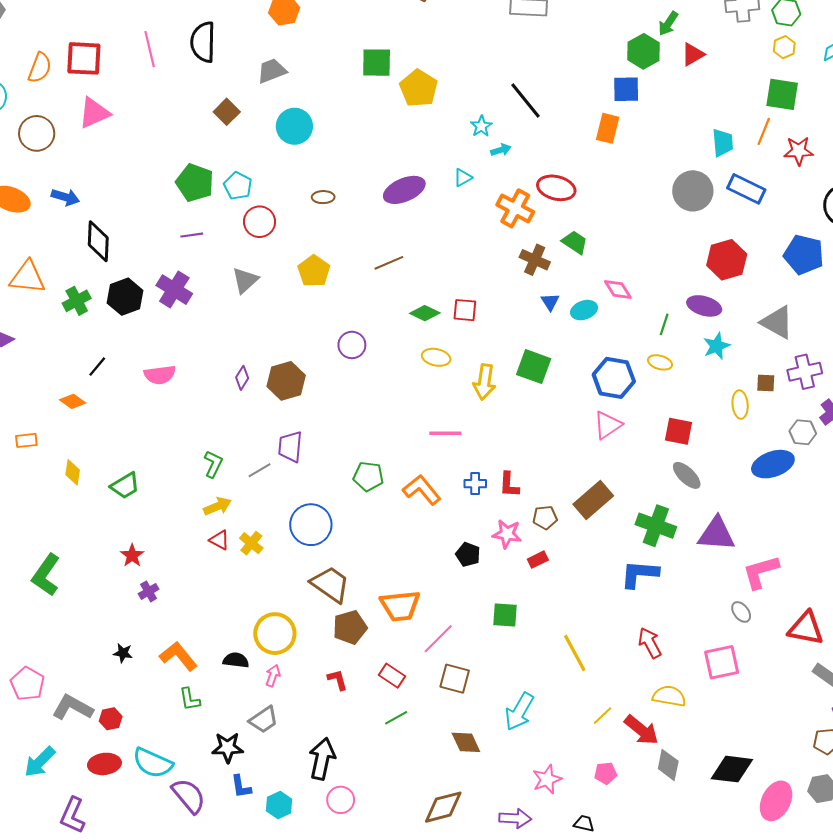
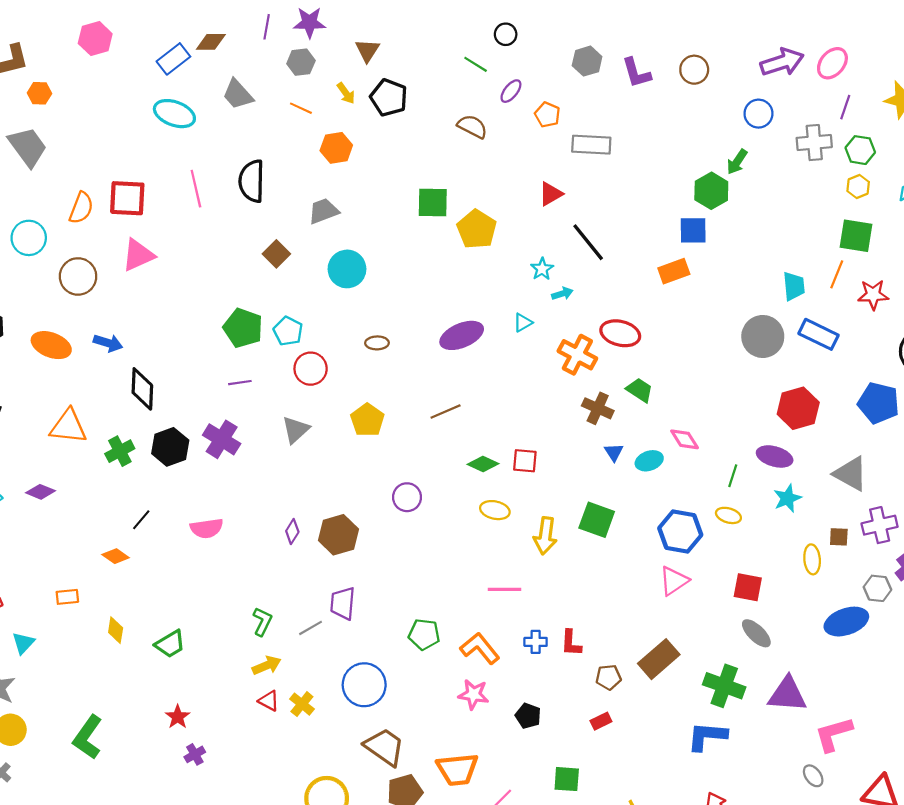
red triangle: (693, 54) -> (551, 194), moved
orange rectangle: (608, 128) -> (674, 271), turned 56
pink star: (507, 534) -> (473, 694), moved

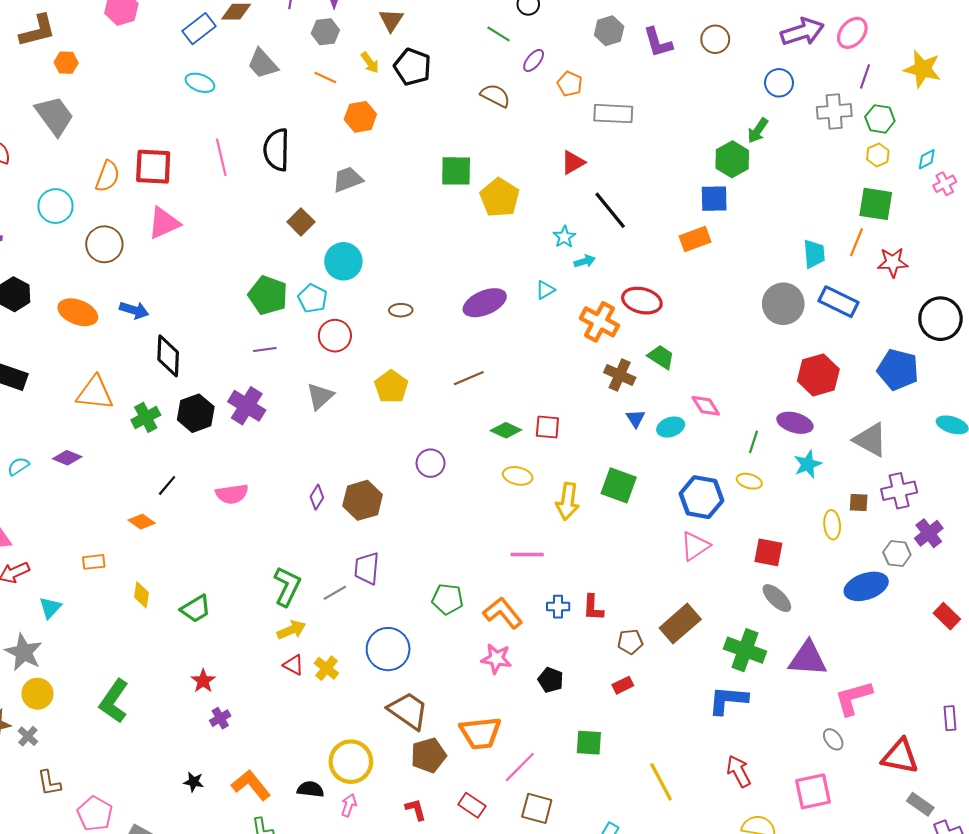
cyan ellipse: (174, 114) -> (200, 83), size x0.7
cyan circle: (347, 269) -> (343, 261), moved
green L-shape: (262, 622) -> (287, 586), size x1.4

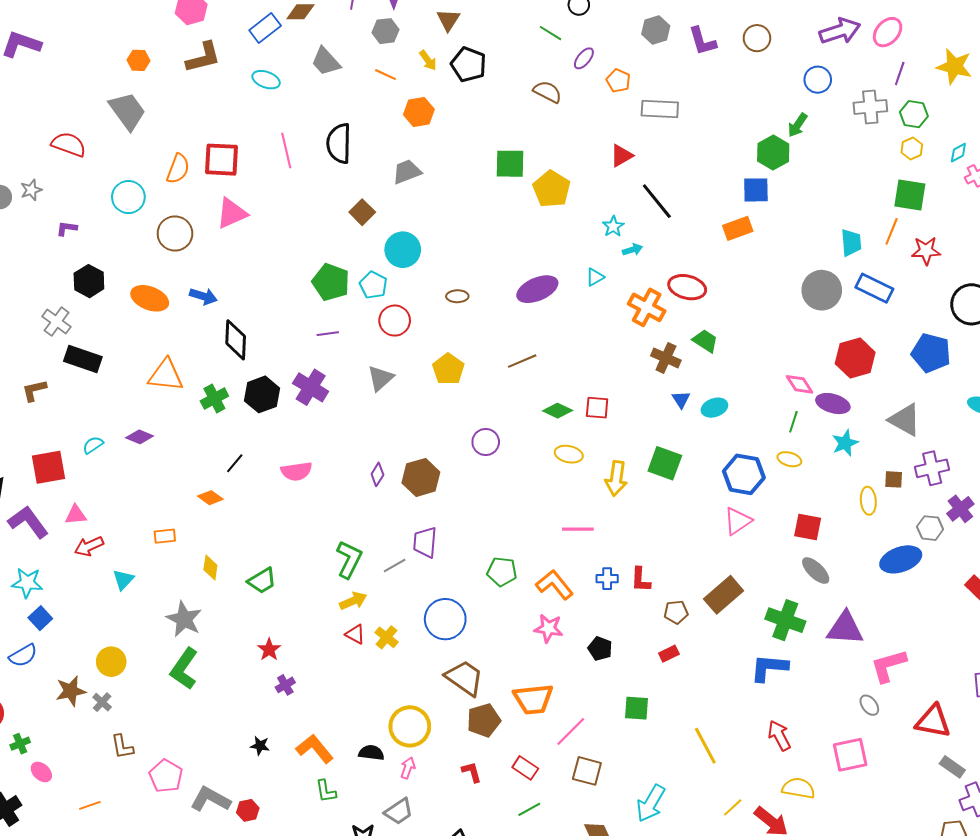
brown L-shape: (37, 31) -> (203, 57), moved
pink diamond: (706, 406) -> (799, 384), moved
gray star: (24, 652) -> (184, 619), moved

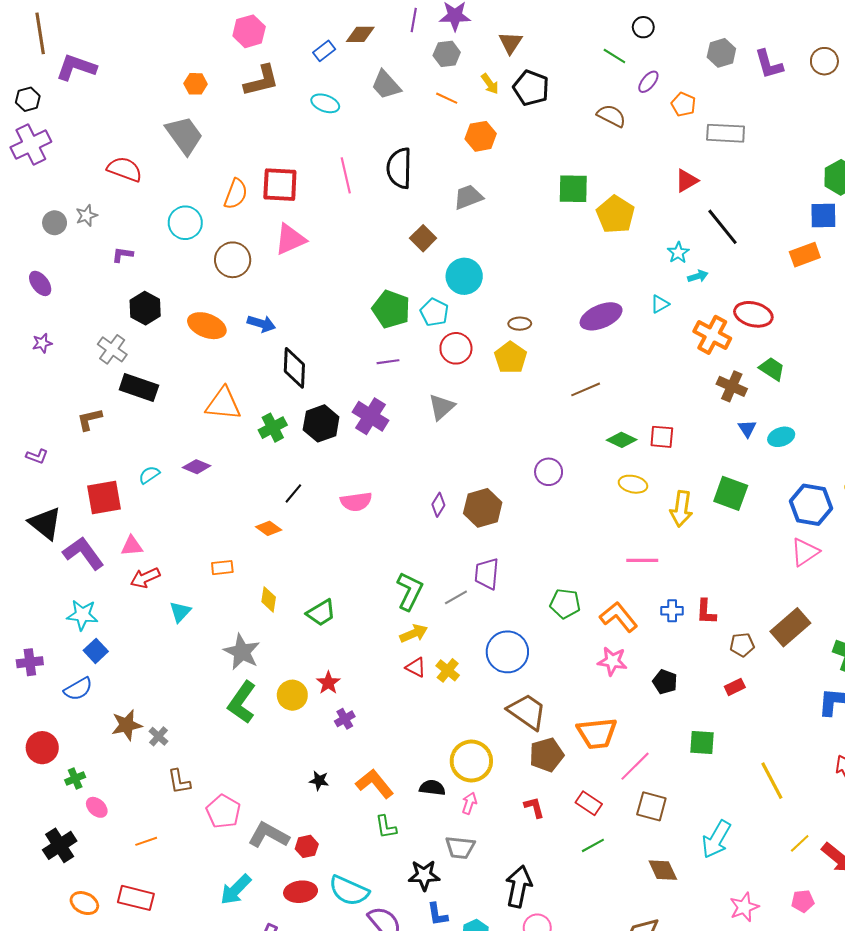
blue rectangle: (265, 28) -> (324, 51), size x0.7
yellow pentagon: (448, 369) -> (510, 358), moved
yellow circle: (111, 662) -> (292, 695), moved
gray trapezoid: (399, 811) -> (460, 847), turned 40

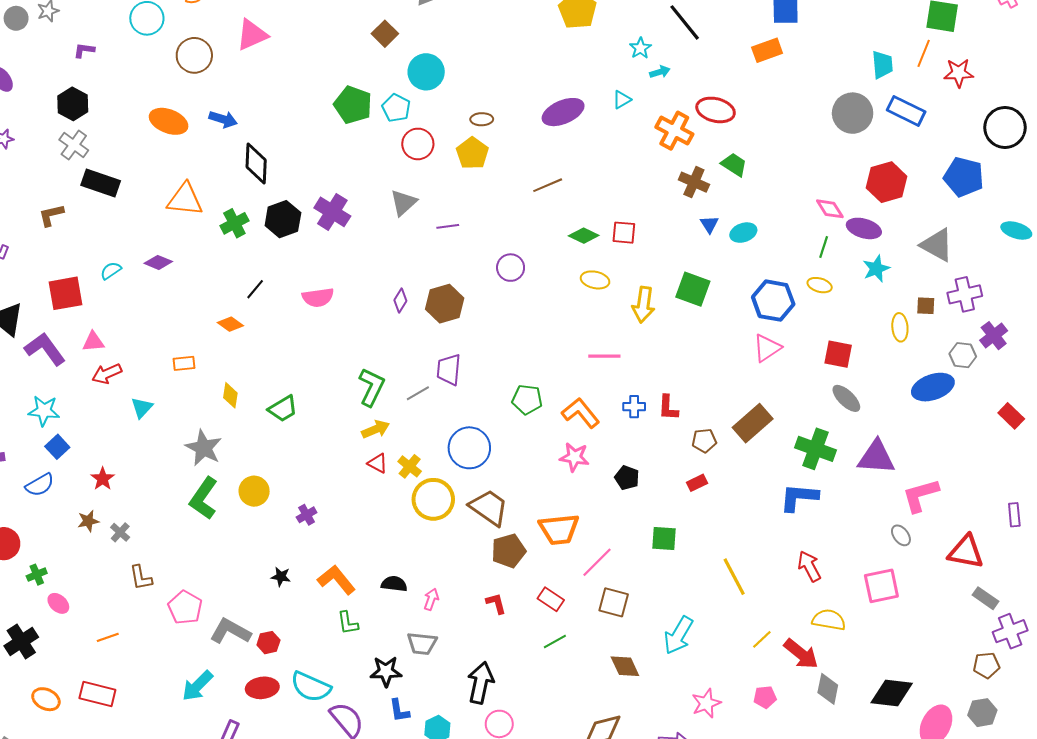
black hexagon: (145, 308) -> (73, 104), moved
purple line: (388, 362) -> (448, 226), moved
red star: (328, 683) -> (103, 479), moved
brown star: (127, 725) -> (88, 521), size x0.7
yellow circle: (471, 761) -> (433, 499), moved

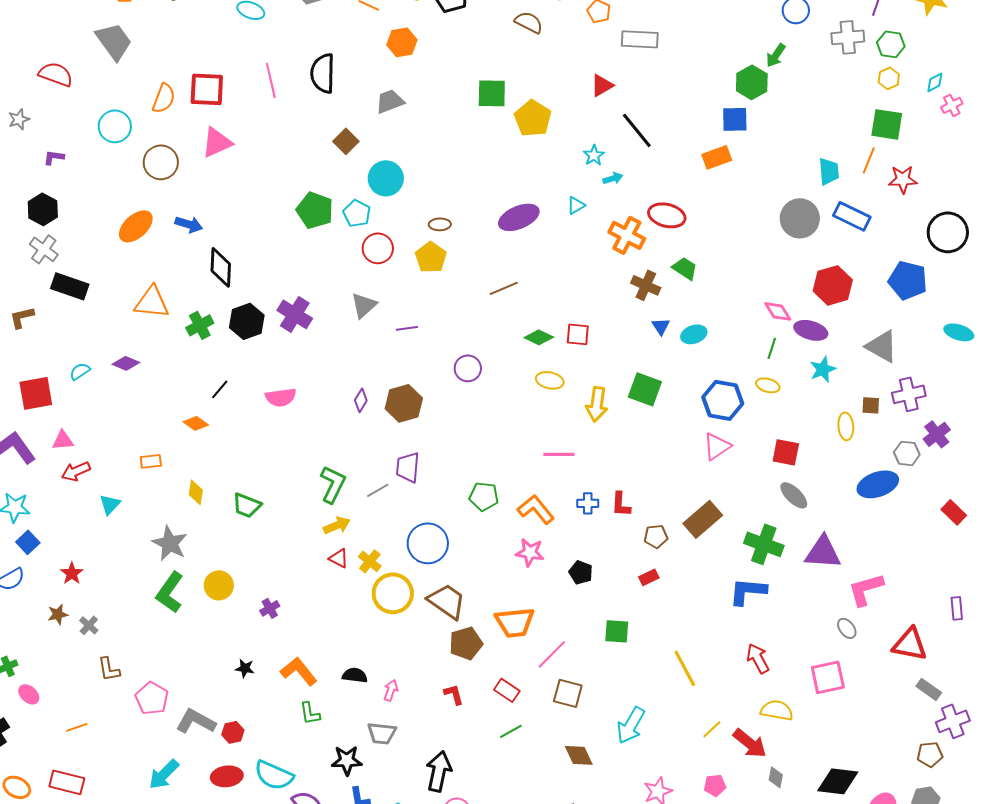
orange ellipse: (169, 121) -> (136, 226), turned -63
green trapezoid: (283, 409) -> (247, 505), turned 52
gray diamond: (828, 689) -> (776, 777), size x0.7

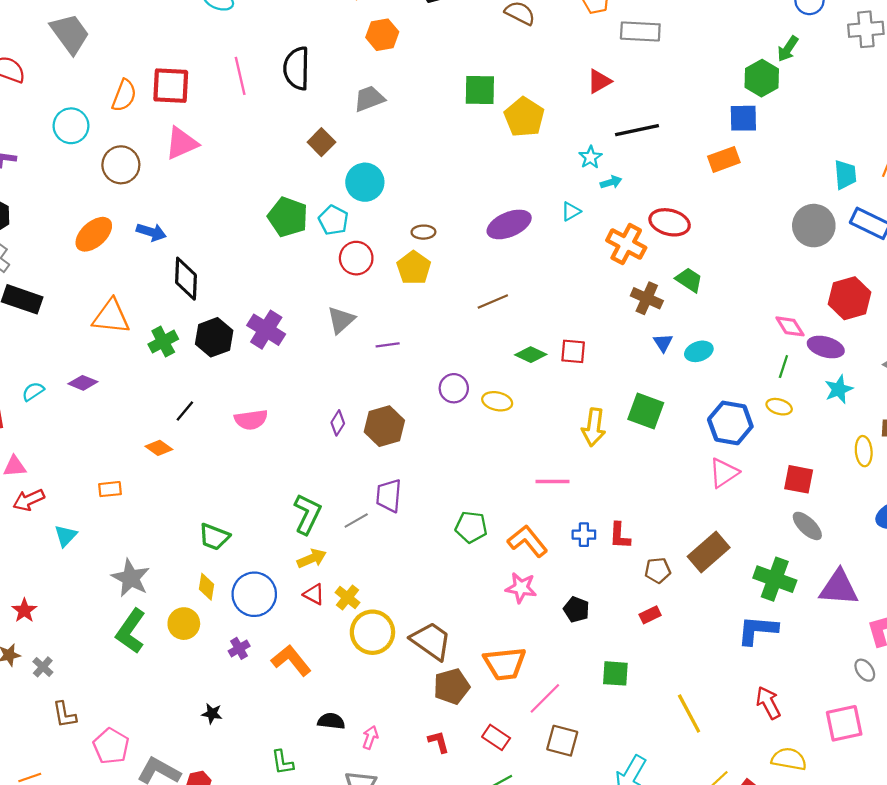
black line: (637, 130) -> (637, 130), turned -63
yellow ellipse: (550, 380) -> (497, 401), moved
yellow diamond: (196, 492) -> (207, 587), moved
blue circle: (428, 543) -> (254, 594), moved
orange L-shape: (299, 671) -> (291, 660), moved

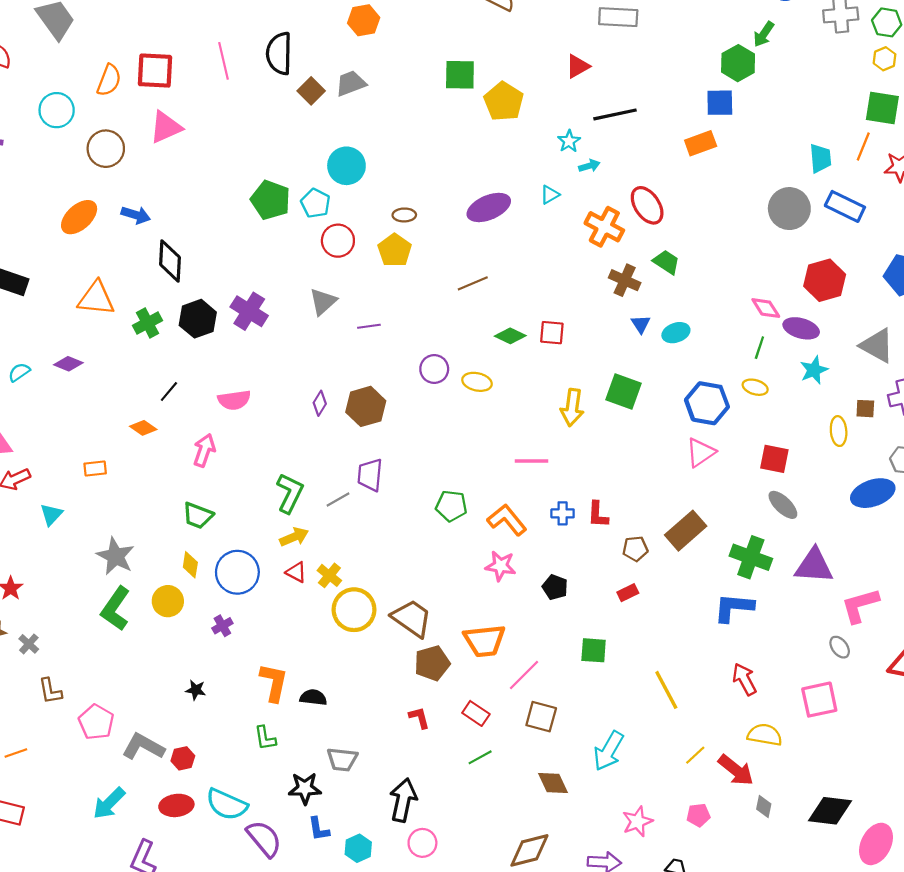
brown square: (321, 142) -> (311, 91), moved
red ellipse: (670, 222) -> (647, 205), turned 42
orange L-shape: (291, 660) -> (274, 682), moved, turned 51
pink arrow: (370, 737) -> (204, 450), moved, size x1.4

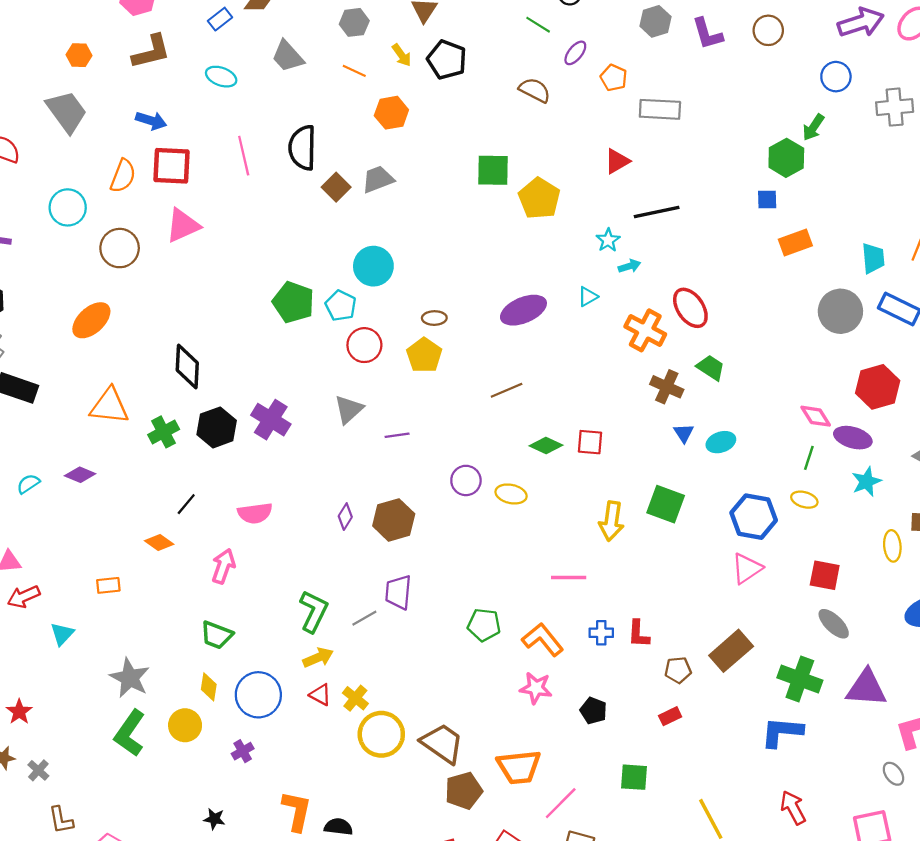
blue square: (720, 103) -> (767, 200), size x0.7
orange rectangle: (701, 143) -> (795, 242), moved
blue arrow: (136, 215) -> (151, 121), moved

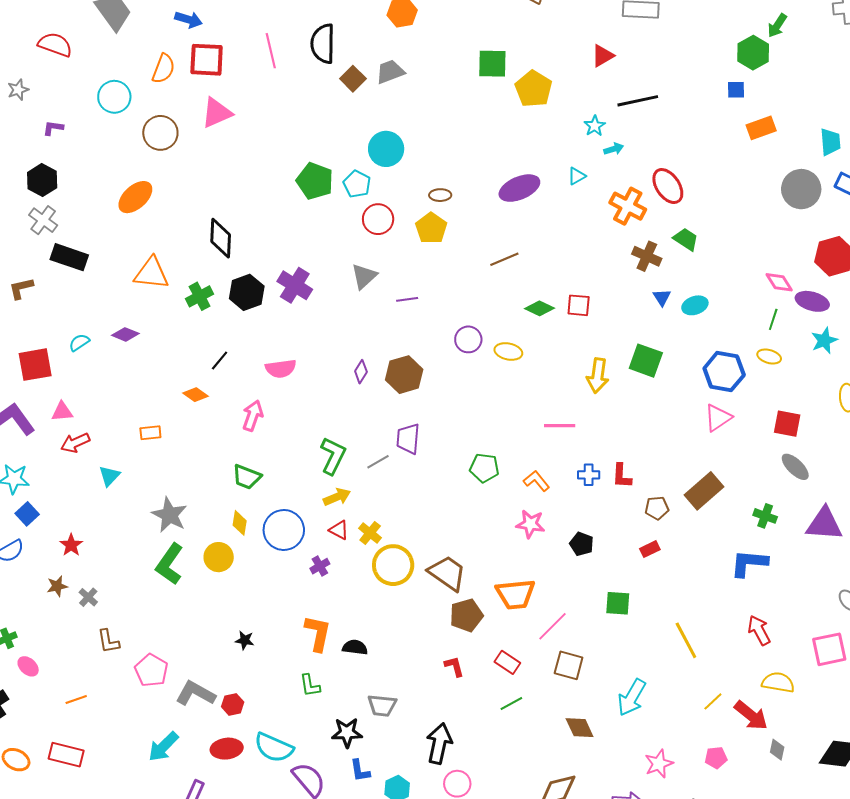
orange L-shape: (543, 640) -> (536, 481), size x0.7
green cross: (800, 679) -> (765, 516), size x0.6
purple cross: (243, 751) -> (320, 566), moved

